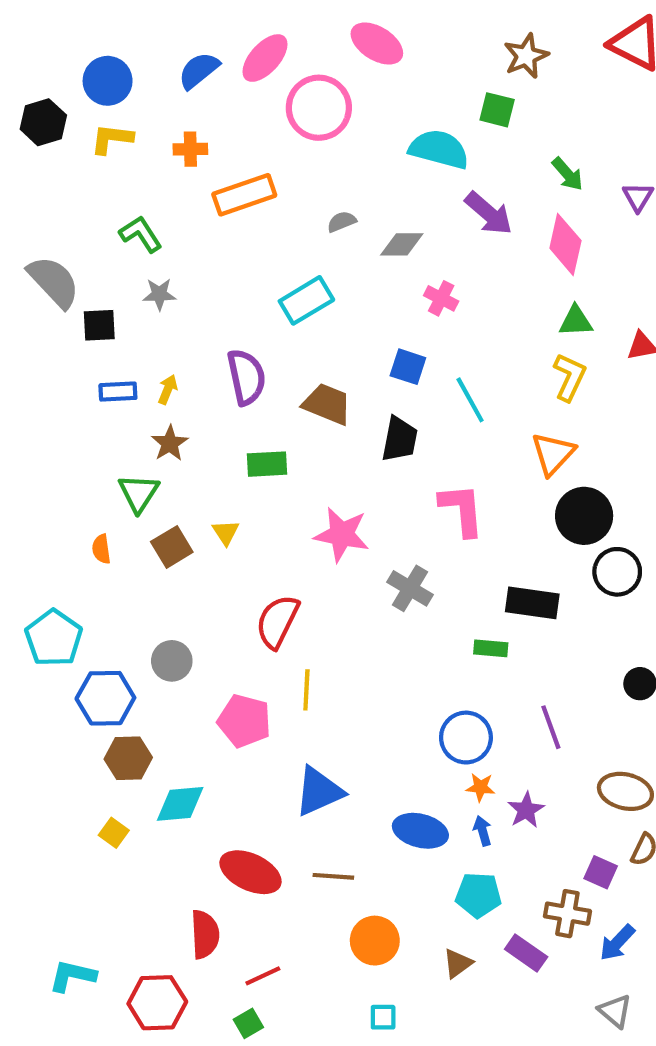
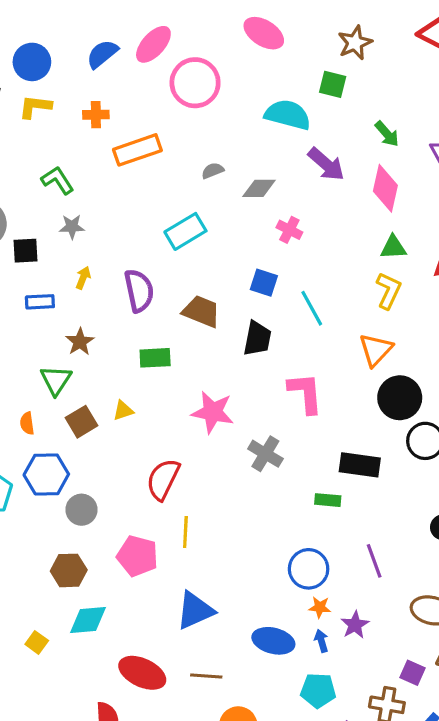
pink ellipse: (377, 44) -> (264, 33), moved
yellow arrow: (168, 389) -> (83, 278), moved
yellow triangle: (226, 532) -> (123, 411), turned 45
blue hexagon: (105, 698) -> (46, 474), moved
brown hexagon: (128, 758) -> (69, 570), moved

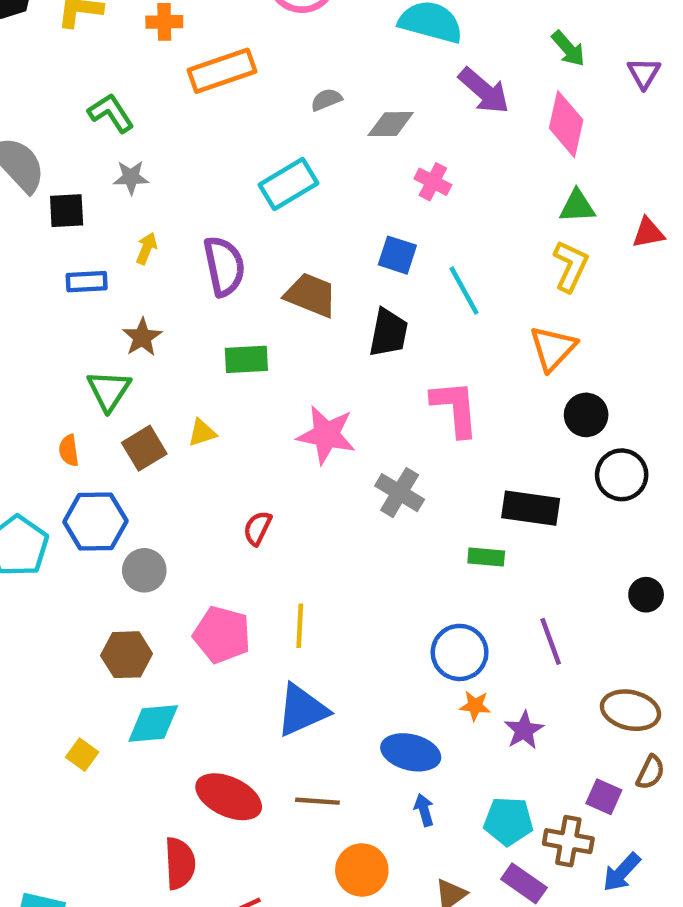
black circle: (400, 398) -> (586, 415), size x0.7
red semicircle: (163, 479) -> (258, 528), size x0.6
yellow line: (185, 532) -> (300, 626), moved
blue arrow: (321, 641) -> (424, 810), moved
cyan pentagon: (318, 690) -> (508, 821), moved

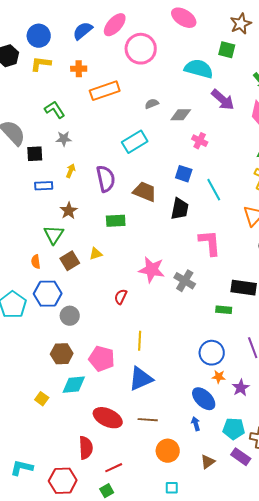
pink star: (326, 435) -> (152, 270), moved
pink pentagon: (222, 635) -> (102, 359), moved
blue ellipse: (411, 752) -> (204, 399), moved, turned 30

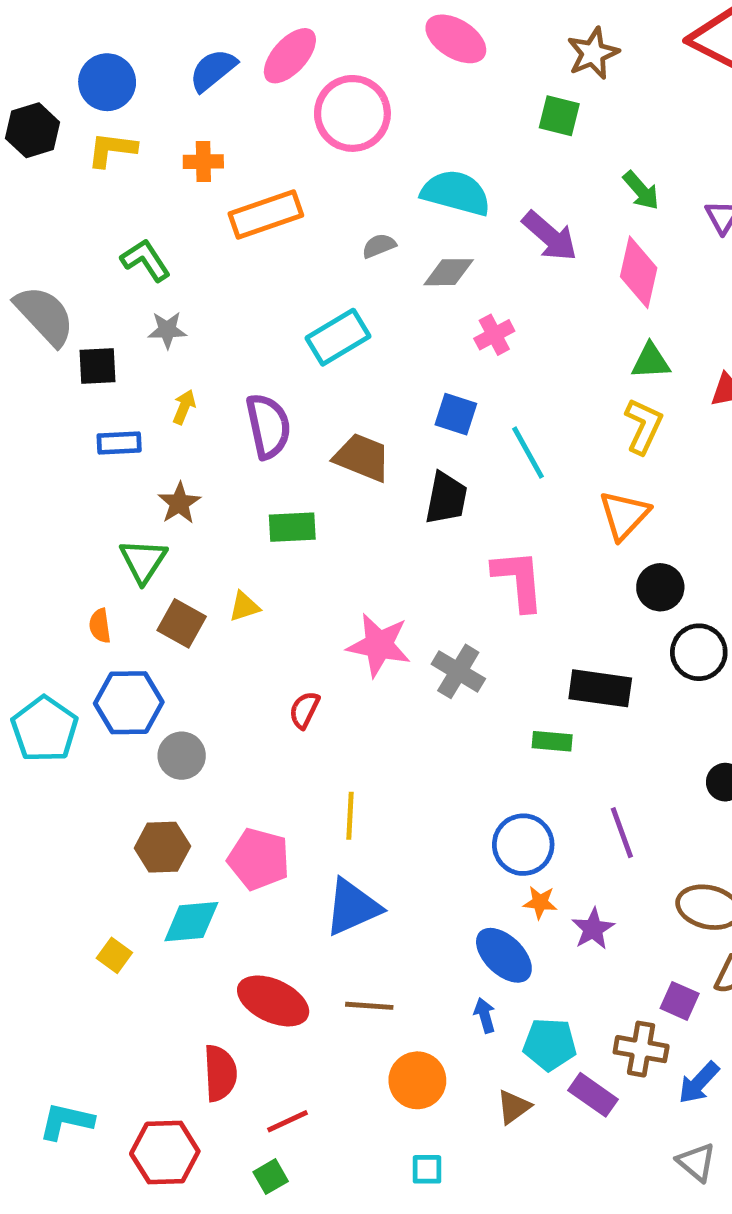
cyan semicircle: (199, 69) -> (456, 193), moved
pink cross: (200, 141) -> (494, 335), turned 35
brown square: (70, 261) -> (182, 623), turned -30
cyan pentagon: (234, 429) -> (550, 1044), moved

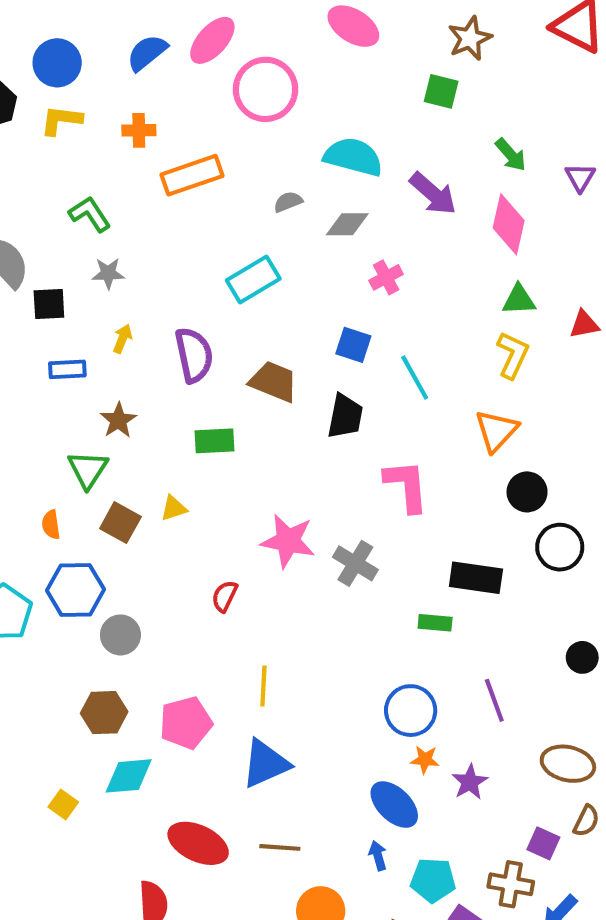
pink pentagon: (259, 859) -> (186, 723), turned -30

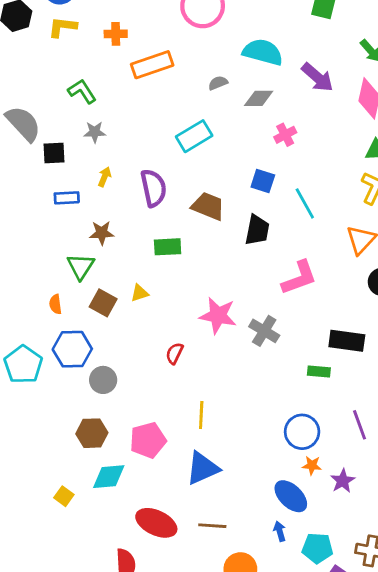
brown star: (118, 420) -> (102, 233), turned 30
pink L-shape: (406, 486) -> (299, 278), turned 75

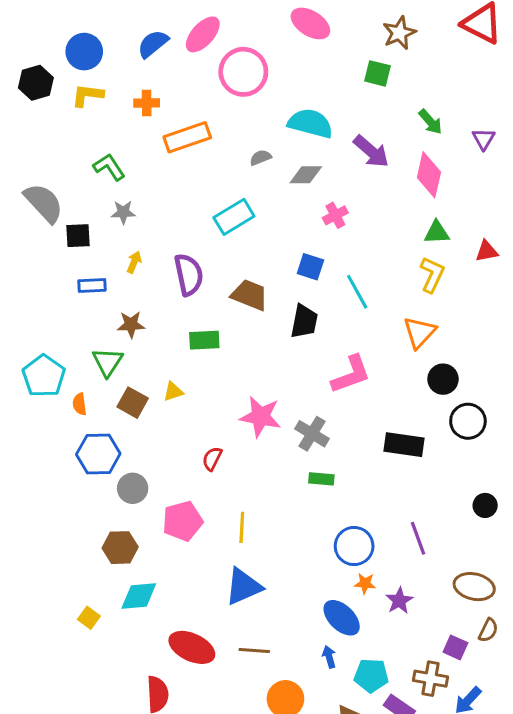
cyan pentagon: (23, 365) -> (44, 376), moved
green rectangle: (319, 372) -> (321, 479), moved
pink pentagon: (148, 440) -> (183, 521), moved

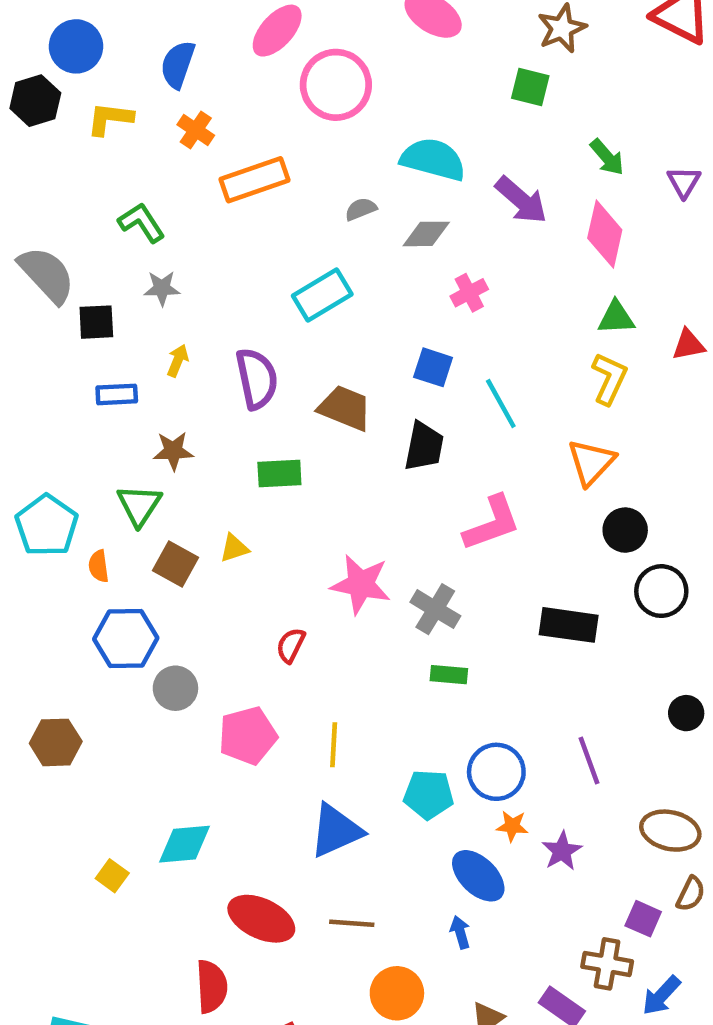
blue semicircle: (153, 44) -> (178, 64), moved, turned -32
blue circle: (84, 52) -> (76, 46), moved
orange cross: (147, 103) -> (196, 130), turned 35
brown hexagon: (120, 548) -> (56, 742), moved
cyan pentagon: (371, 675) -> (429, 794), moved

